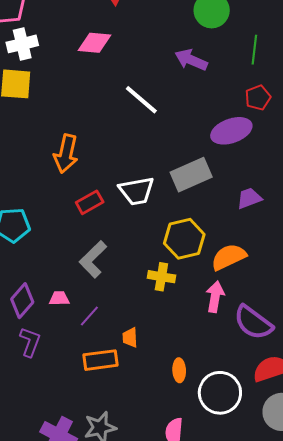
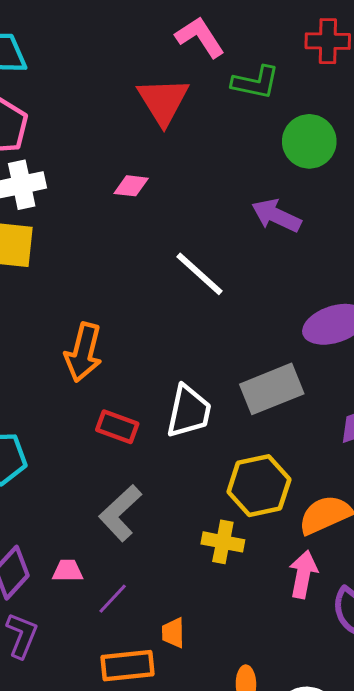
pink diamond: (95, 43) -> (131, 186), size x0.7
white trapezoid: (137, 191) -> (189, 411), turned -69
red rectangle: (90, 202) -> (117, 427), turned 48

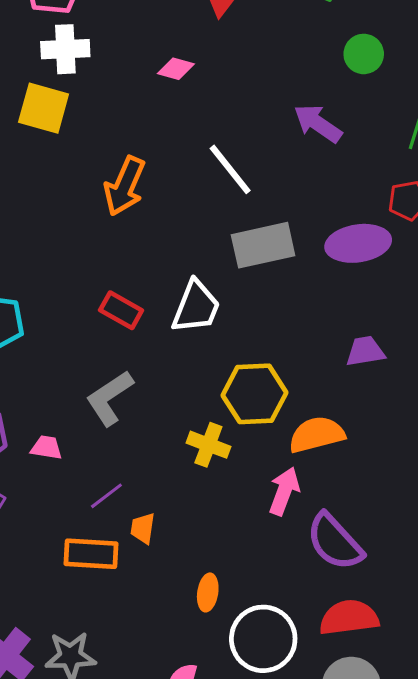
green circle: (309, 141) -> (364, 54), size x0.7
orange arrow: (83, 352) -> (125, 186), moved
gray rectangle: (272, 389) -> (263, 245), moved
purple line: (113, 599) -> (106, 496), moved

